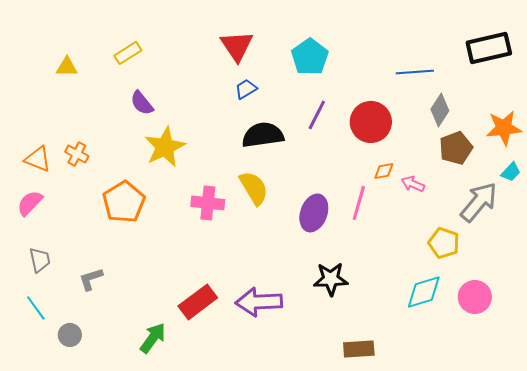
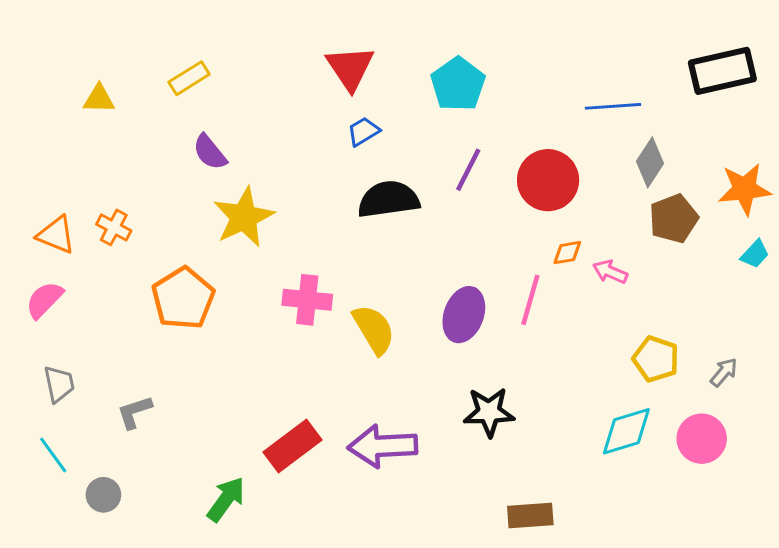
yellow semicircle: (254, 188) -> (374, 329), moved
gray arrow: (479, 202) -> (724, 372), moved, size x0.5

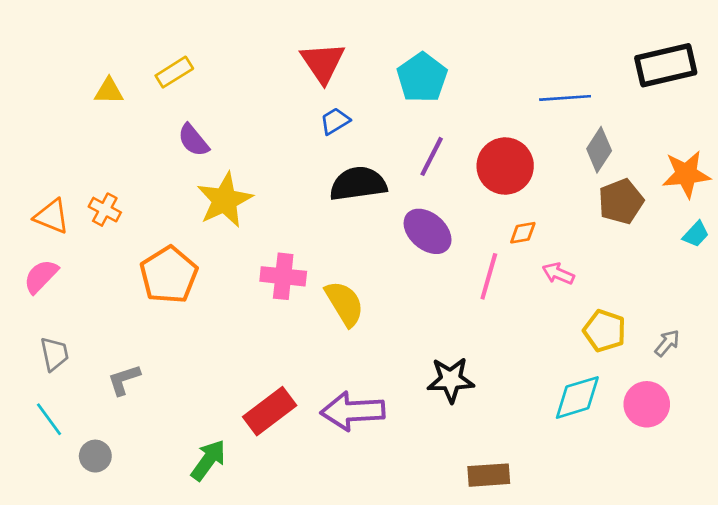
yellow triangle: (99, 99) -> (109, 91), moved
pink arrow: (610, 272) -> (558, 274), moved
purple ellipse: (464, 315) -> (428, 231), moved, turned -69

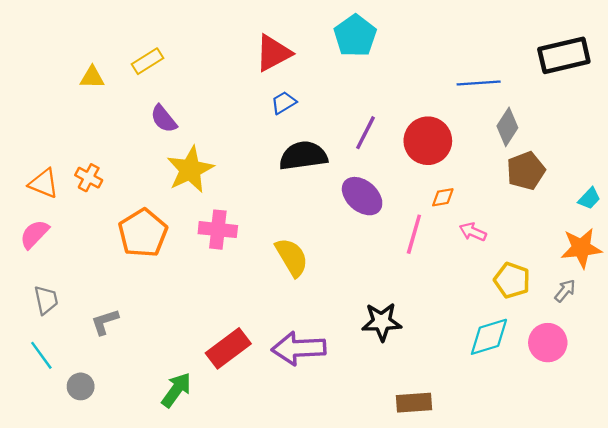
red triangle: (323, 63) -> (273, 53), turned 36
cyan pentagon: (422, 78) -> (355, 36), moved
orange star: (686, 174) -> (581, 248), moved
pink cross: (283, 276) -> (218, 230), moved

